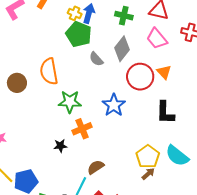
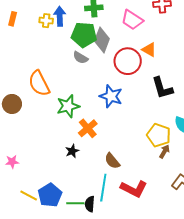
green pentagon: (79, 34) -> (84, 35), moved
brown semicircle: (96, 167) -> (112, 161), turned -78

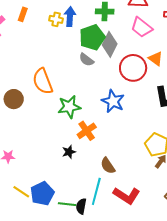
green pentagon: (84, 35) -> (92, 37), turned -30

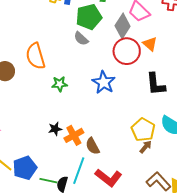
gray diamond: (110, 44) -> (123, 26), moved
green star: (69, 107) -> (60, 84), size x0.7
orange cross: (87, 131) -> (74, 135), moved

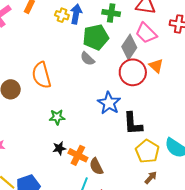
green star: (60, 84) -> (57, 117), moved
black L-shape: (156, 84) -> (133, 123), moved
orange cross: (74, 135) -> (78, 155), turned -36
brown arrow: (146, 147) -> (151, 178), moved

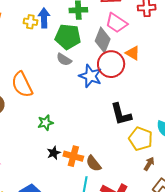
green pentagon: (96, 37) -> (68, 37), turned 30
blue star: (109, 103) -> (90, 76), moved

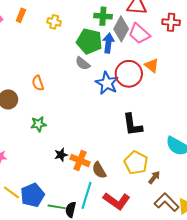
blue arrow: (44, 18) -> (108, 43), moved
gray diamond: (103, 40) -> (121, 29), moved
orange semicircle: (22, 85) -> (38, 83), size x0.6
green star: (45, 123) -> (38, 124), moved
yellow pentagon: (141, 139) -> (136, 163), moved

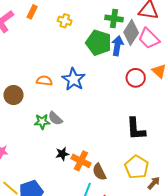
gray semicircle: (83, 63) -> (55, 118), moved
red circle: (129, 74) -> (136, 78), size x0.7
orange semicircle: (38, 83) -> (44, 81), turned 112
blue star: (107, 83) -> (73, 79), moved

